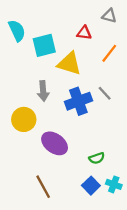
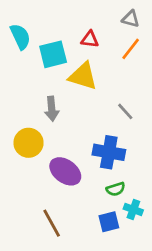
red triangle: (84, 33) -> (90, 39), moved
orange line: (109, 53) -> (131, 49), moved
blue cross: (78, 101) -> (109, 152), moved, turned 30
cyan cross: (114, 184) -> (133, 209), moved
blue square: (91, 186) -> (109, 222), turned 30

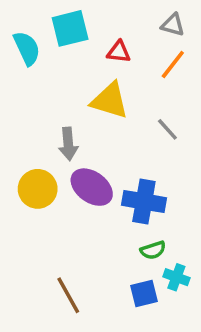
cyan square: (53, 54) -> (70, 28), moved
gray line: (125, 111) -> (167, 129), moved
purple ellipse: (65, 171) -> (92, 187), moved

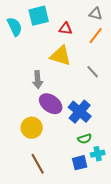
yellow circle: (38, 189) -> (32, 128), moved
blue cross: (144, 201) -> (80, 112), turned 30
cyan cross: (176, 277) -> (98, 154), turned -32

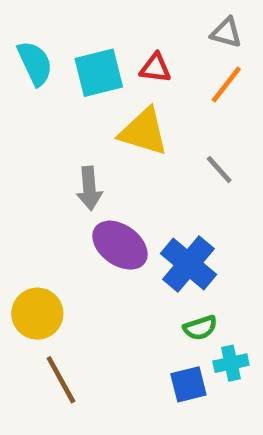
cyan square: (39, 16) -> (99, 73), moved
yellow circle: (32, 128) -> (37, 314), moved
brown line: (38, 164) -> (61, 380), moved

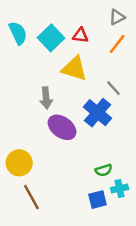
gray triangle: (226, 33) -> (117, 17), turned -42
cyan square: (99, 73) -> (51, 38), turned -30
blue cross: (188, 264) -> (98, 113), moved

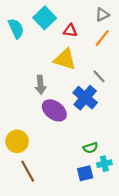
cyan square: (51, 38) -> (45, 18), moved

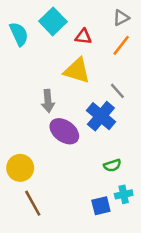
green semicircle: (91, 148) -> (112, 165), moved

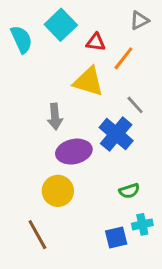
orange line: (121, 45) -> (123, 58), moved
purple ellipse: (64, 131) -> (74, 152), turned -48
yellow circle: (20, 168) -> (58, 191), moved

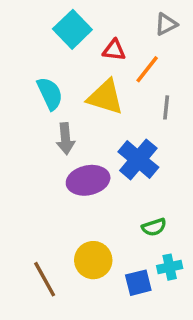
cyan semicircle: (21, 39) -> (50, 94), moved
gray line: (135, 105) -> (166, 107), moved, turned 48
yellow circle: (58, 191) -> (93, 260), moved

